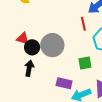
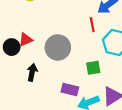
red triangle: (23, 38) -> (26, 40), turned -40
black circle: (32, 47) -> (12, 47), moved

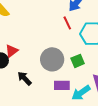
gray circle: (58, 47) -> (52, 59), moved
black arrow: (32, 72) -> (24, 78), turned -42

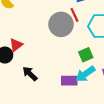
gray circle: (52, 59) -> (61, 24), moved
cyan arrow: (81, 93) -> (85, 74), moved

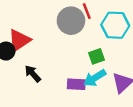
red triangle: (16, 45) -> (19, 40), size x1.5

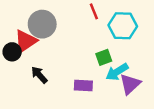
gray circle: (71, 21) -> (42, 24), moved
cyan arrow: (95, 78) -> (117, 72), moved

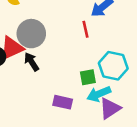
cyan hexagon: (123, 26) -> (113, 66), moved
black arrow: (39, 75) -> (32, 62), moved

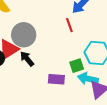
cyan arrow: (99, 94) -> (88, 79), turned 42
purple rectangle: (63, 102) -> (56, 79), moved

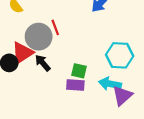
red line: (69, 25) -> (55, 27), moved
green square: (77, 66) -> (79, 71), moved, turned 32

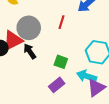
red line: (55, 27) -> (61, 22), moved, turned 32
purple rectangle: (75, 85) -> (57, 85), moved, turned -49

